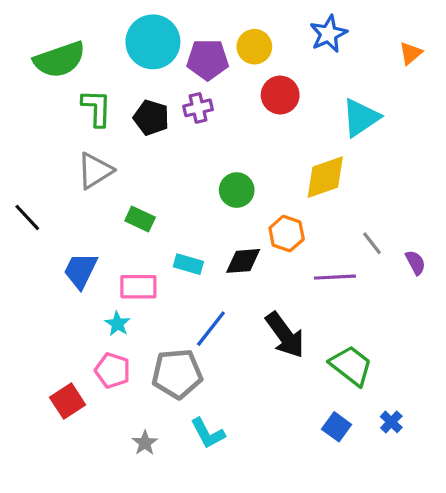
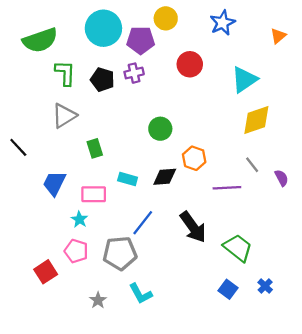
yellow circle: (254, 47) -> (166, 18), moved
yellow diamond: (325, 177) -> (256, 120), moved
green rectangle: (140, 219) -> (95, 148), turned 48

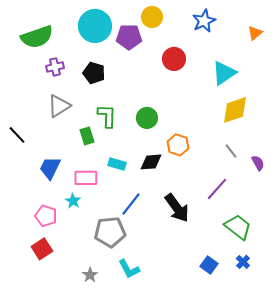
green L-shape: (65, 73) -> (107, 116), moved
purple cross: (134, 73) -> (55, 67), moved
purple line: (227, 188) -> (217, 189), moved, turned -45
green trapezoid: (238, 248) -> (238, 227), moved
pink pentagon: (76, 251) -> (46, 216), moved

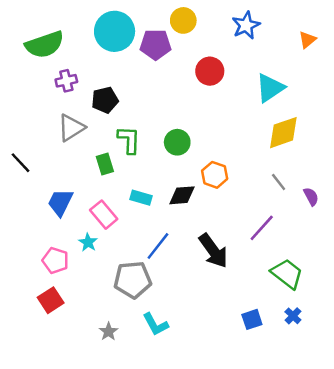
black pentagon: (94, 73) -> (105, 100), moved, turned -30
pink rectangle: (86, 178) -> (104, 215), turned 50
blue square: (209, 265) -> (252, 319), turned 36

